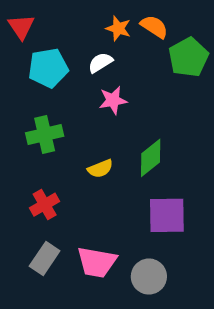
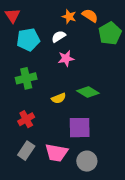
green diamond: (151, 158) -> (88, 92), turned 70
purple square: (167, 215) -> (80, 128), moved

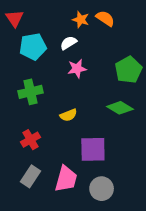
green pentagon: (110, 33) -> (128, 70), moved
green diamond: (88, 92) -> (120, 108), moved
pink trapezoid: (57, 153) -> (66, 179), turned -85

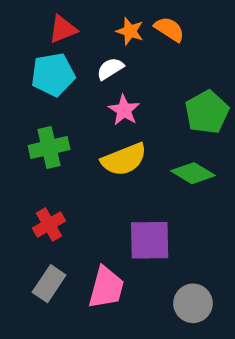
red triangle: (15, 18) -> (63, 29), moved, turned 42
pink star: (77, 69) -> (124, 110), turned -30
yellow semicircle: (68, 115) -> (124, 159), moved, size x1.6
gray circle: (102, 189) -> (193, 303), moved

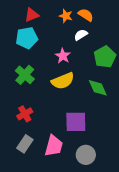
white semicircle: (110, 69) -> (81, 35), moved
green cross: (49, 148) -> (25, 75), turned -36
green diamond: (193, 173) -> (98, 88), turned 35
gray circle: (193, 303) -> (86, 155), moved

